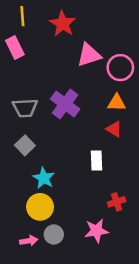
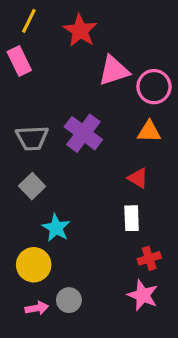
yellow line: (22, 16) -> (29, 21), turned 30
red triangle: (114, 129) -> (138, 178), moved
white rectangle: (96, 160) -> (132, 218), moved
yellow circle: (40, 207) -> (34, 265), moved
pink star: (96, 231) -> (143, 295), moved, turned 30

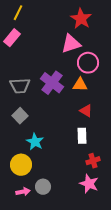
red star: (80, 30) -> (81, 19), moved
pink rectangle: (19, 61) -> (12, 38), turned 66
pink circle: (154, 87) -> (88, 63), moved
orange triangle: (149, 132) -> (80, 85), moved

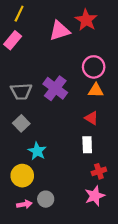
pink triangle: (71, 44) -> (60, 31), moved
orange triangle: (80, 85) -> (96, 90), moved
pink star: (89, 184) -> (95, 196), turned 30

